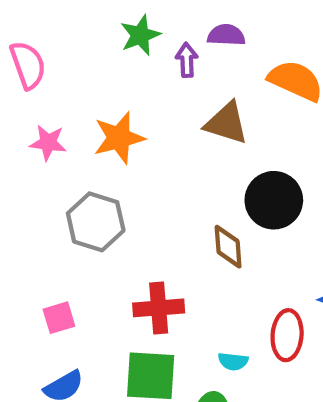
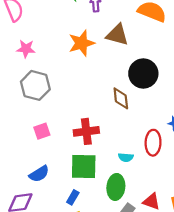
orange star: (119, 138) -> (82, 43), moved
gray hexagon: (96, 222) -> (35, 85), moved
pink square: (59, 318) -> (42, 131), moved

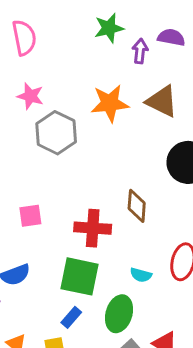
gray hexagon: (35, 85) -> (56, 133), moved
brown diamond: (121, 98) -> (137, 206), moved
blue rectangle: (73, 197) -> (71, 317), moved

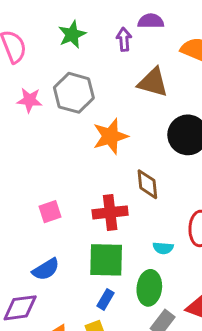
green star: (109, 28) -> (72, 34), moved
orange star: (110, 103) -> (110, 136), moved
gray hexagon: (56, 133) -> (74, 93), moved

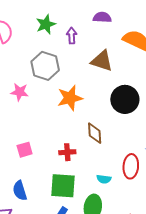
purple arrow: (124, 39) -> (72, 36), moved
pink star: (29, 100) -> (19, 92), moved
red cross: (110, 212) -> (67, 152), size x0.7
blue semicircle: (46, 269) -> (20, 191), turned 102

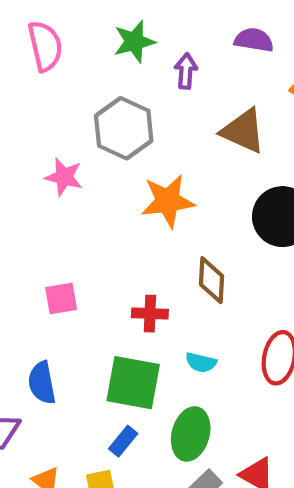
cyan semicircle: (104, 179) -> (201, 362), moved

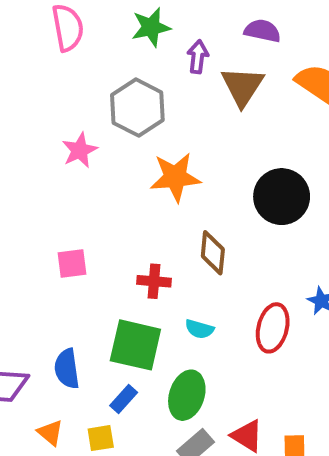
brown triangle: (243, 131) -> (242, 86), moved, turned 36
pink star: (64, 177) -> (80, 150), turned 30
blue semicircle: (42, 383) -> (67, 369), moved

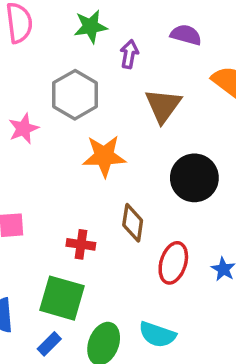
brown triangle: (242, 86) -> (163, 106), moved
red ellipse: (273, 328) -> (173, 263), moved
cyan semicircle: (199, 329) -> (157, 335), moved, size x1.5

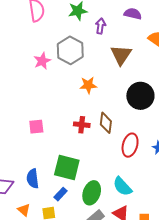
pink star: (23, 129) -> (42, 61), moved
orange star: (104, 156) -> (88, 85), size x0.7
red cross: (81, 244) -> (82, 125), moved
cyan semicircle: (157, 335) -> (122, 187), turned 30

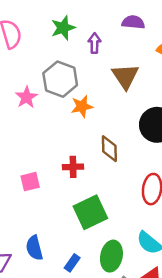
orange star: (88, 85) -> (82, 106), moved
brown diamond: (106, 123) -> (109, 149), moved
red cross: (82, 125) -> (73, 167), moved
green square: (67, 168) -> (90, 212), moved, turned -32

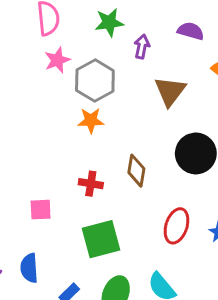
pink star: (26, 97) -> (57, 60), moved
orange star: (82, 106) -> (91, 120), moved
pink square: (30, 182) -> (41, 210), moved

